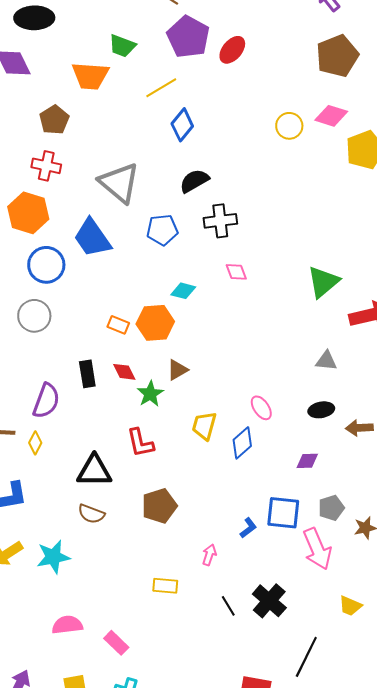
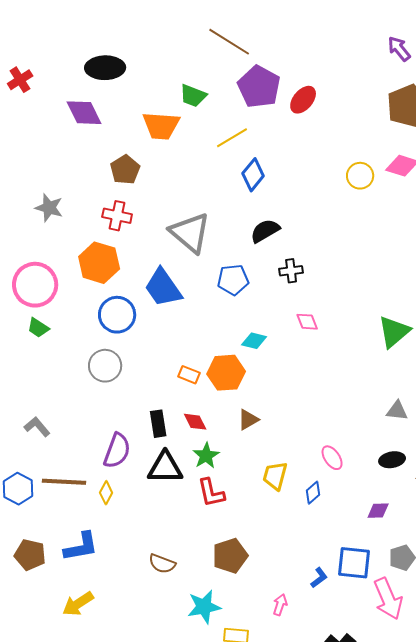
black cross: (220, 221) -> (291, 271), size x0.7
green star: (150, 394) -> (206, 456), moved
blue diamond: (242, 443) -> (313, 493), size x0.7
black triangle: (94, 471) -> (165, 468), moved
cyan star: (53, 557) -> (204, 607), moved

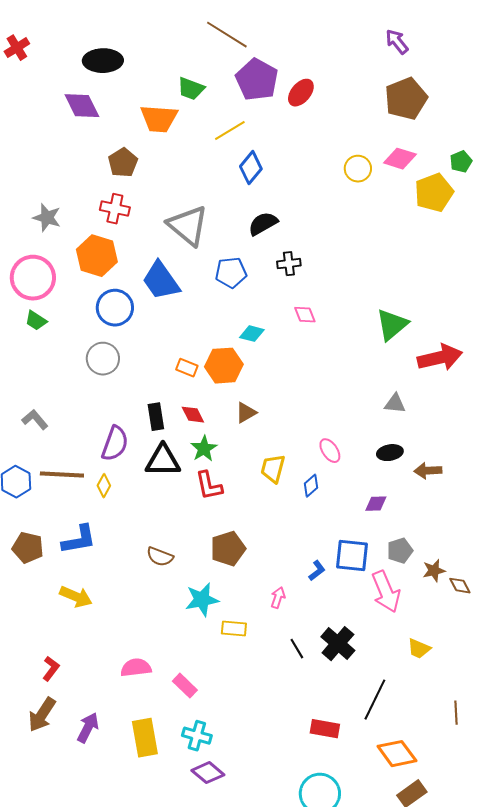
red cross: (20, 80) -> (17, 48), moved
gray star: (49, 208) -> (47, 218), moved
yellow arrow: (78, 604) -> (76, 597), turned -124

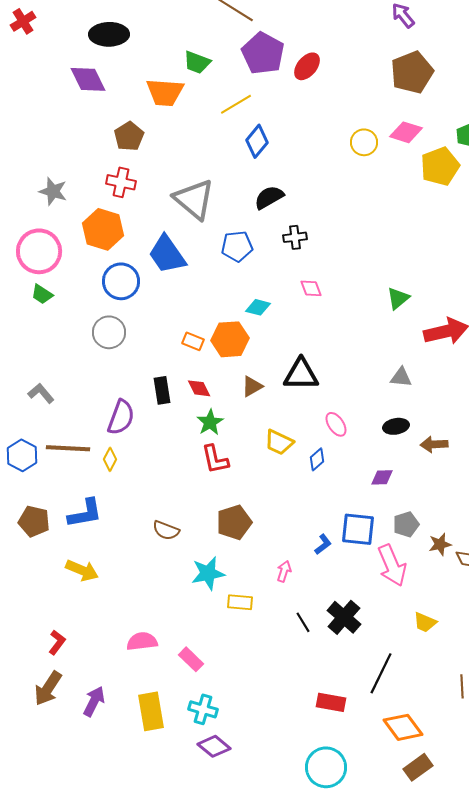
green triangle: (392, 325) -> (398, 298), size x0.7
black triangle: (163, 461) -> (301, 374), moved
yellow trapezoid: (273, 469) -> (279, 442), turned -80

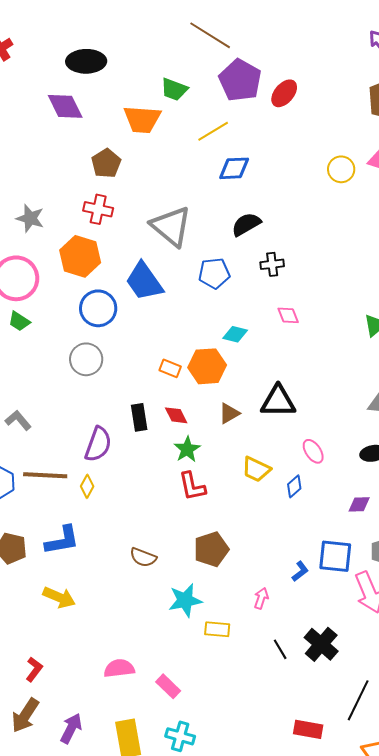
blue diamond: (257, 141) -> (234, 168), turned 48

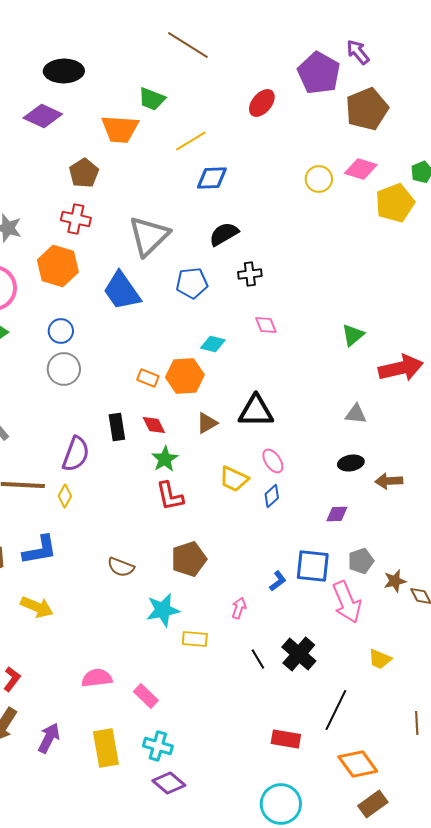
purple pentagon: (240, 80) -> (319, 73), moved
purple diamond: (65, 106) -> (43, 116), turned -39
gray triangle: (171, 226) -> (149, 236), turned 36
blue circle: (98, 308) -> (61, 331), moved, size x0.7
pink ellipse: (313, 451) -> (273, 461), moved

